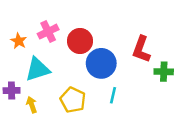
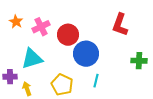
orange star: (19, 41) -> (16, 22), moved
red L-shape: (141, 49) -> (120, 25), moved

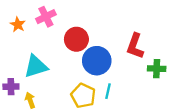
red L-shape: (120, 25) -> (135, 46), moved
pink cross: (41, 27) -> (46, 17), moved
yellow pentagon: (62, 85) -> (83, 96), moved

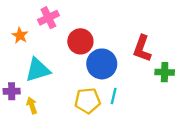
orange star: (18, 25) -> (20, 35), moved
yellow pentagon: (83, 96) -> (88, 101), turned -30

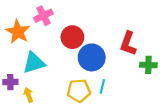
orange star: (20, 35) -> (18, 32), size x1.6

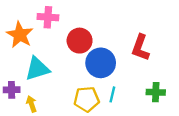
pink cross: (44, 16) -> (48, 17), turned 30
green cross: (148, 65) -> (156, 92), moved

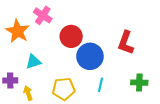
pink cross: (48, 17) -> (43, 15), turned 30
cyan triangle: (37, 69) -> (33, 62), size x0.7
yellow pentagon: (87, 99) -> (64, 89), moved

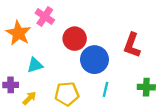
yellow arrow: (28, 93) -> (29, 98), turned 64

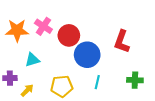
pink cross: (45, 17) -> (43, 26), moved
orange star: (18, 33) -> (17, 30), turned -30

